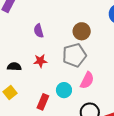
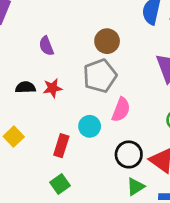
black semicircle: (14, 67) -> (25, 87), moved

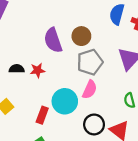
purple semicircle: (46, 46) -> (53, 40), moved, size x1.6
gray pentagon: (100, 76) -> (90, 62), moved
cyan circle: (90, 126) -> (65, 101), size x1.5

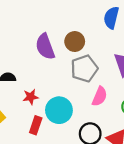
red star: (38, 70) -> (31, 97), moved
pink semicircle: (90, 90) -> (100, 96), moved

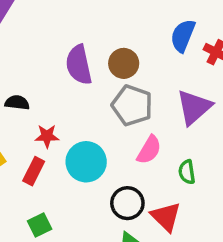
gray pentagon: (84, 69) -> (132, 105), turned 30
red rectangle: (36, 125) -> (34, 171), moved

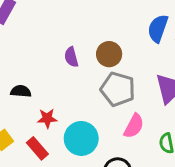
purple semicircle: (79, 65) -> (71, 57), size x0.6
red rectangle: (34, 171) -> (37, 148), turned -65

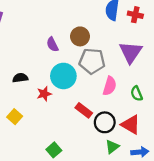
cyan circle: (81, 138) -> (63, 76), moved
red rectangle: (37, 148) -> (84, 110), moved

